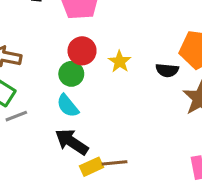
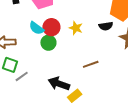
cyan semicircle: (68, 106) -> (36, 28), moved
brown line: (115, 163) -> (91, 64), moved

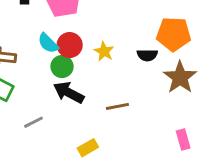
gray line: (22, 76) -> (34, 122), moved
black arrow: (59, 84) -> (69, 93), moved

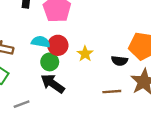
cyan semicircle: (48, 43) -> (41, 42), turned 138
brown line: (117, 106) -> (112, 92), moved

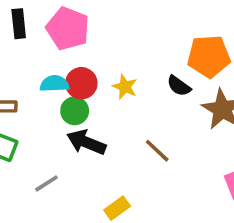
black semicircle: (120, 61) -> (179, 86), turned 42
brown line: (112, 92) -> (157, 151), moved, turned 60

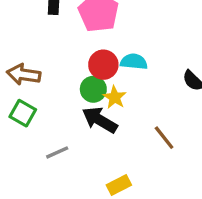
cyan semicircle: (54, 84) -> (134, 62), moved
yellow star: (125, 87) -> (115, 97), moved

